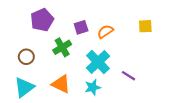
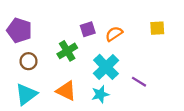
purple pentagon: (42, 20) -> (19, 30), moved, turned -30

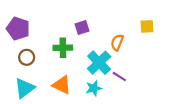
orange semicircle: (114, 34) -> (117, 42), moved, turned -35
green cross: (67, 51) -> (63, 48), turned 30
purple line: (139, 82) -> (119, 76), moved

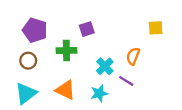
purple pentagon: (18, 29) -> (35, 30), moved
orange semicircle: (117, 42) -> (133, 56), moved
cyan cross: (99, 63) -> (105, 66), size x0.7

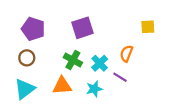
purple square: (87, 29) -> (82, 28), size x1.5
green cross: (66, 50) -> (73, 60), moved, turned 30
orange triangle: (65, 90) -> (62, 86), turned -30

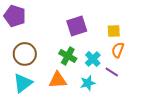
yellow square: (148, 27) -> (114, 31), moved
purple pentagon: (33, 29) -> (15, 16), moved
brown circle: (27, 58) -> (25, 54), size x1.5

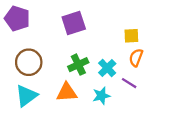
purple square: (77, 26) -> (74, 23), moved
green cross: (68, 56) -> (78, 65), turned 36

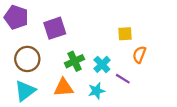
purple square: (74, 23) -> (55, 28), moved
orange semicircle: (136, 58) -> (139, 55), moved

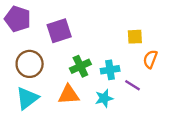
cyan cross: (102, 64) -> (110, 70), turned 35

